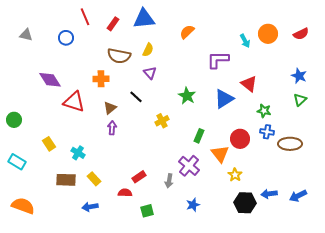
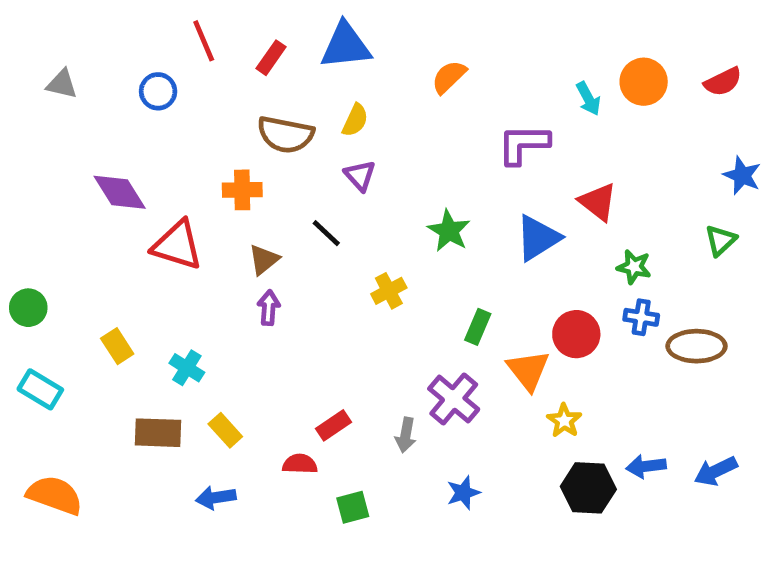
blue star: (299, 76) -> (742, 175), moved
green circle: (14, 120) -> (28, 308), moved

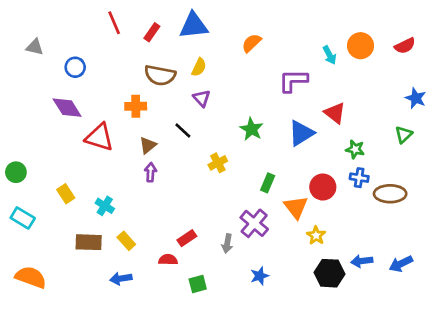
blue circle: (158, 91) -> (75, 67), moved

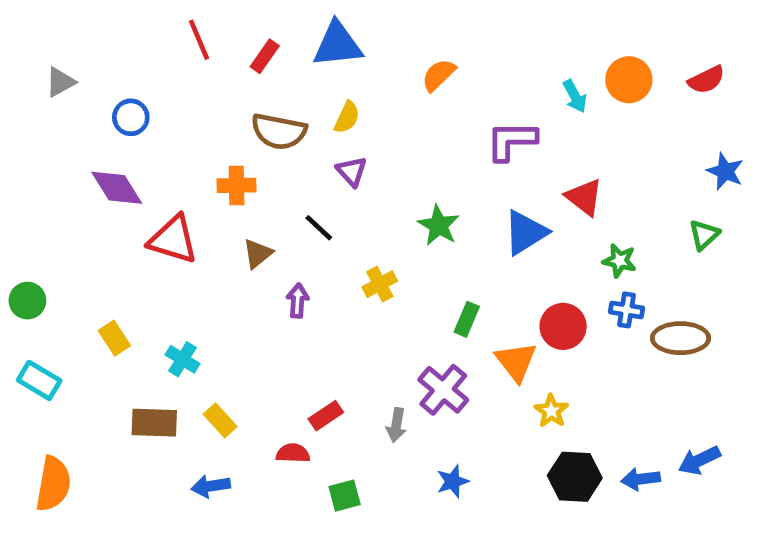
gray triangle: (35, 47) -> (60, 82), turned -42
purple arrow: (151, 172) -> (298, 301), moved
blue arrow: (362, 261) -> (641, 479), moved
orange semicircle: (31, 277) -> (53, 484), turned 80

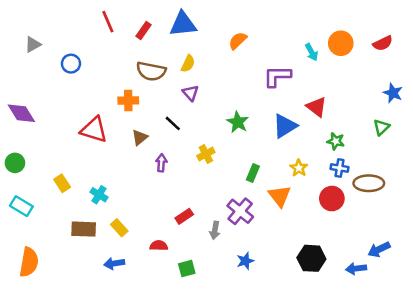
purple diamond: (117, 188) -> (21, 113), moved
red circle: (563, 326) -> (332, 199), moved
yellow star: (551, 411) -> (299, 168), moved
red rectangle: (326, 416) -> (184, 216), moved
blue arrow: (641, 479) -> (356, 269), moved

